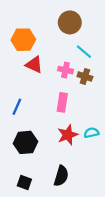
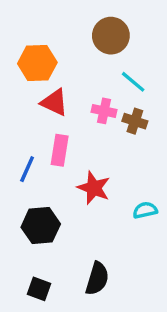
pink rectangle: (62, 102) -> (60, 150), moved
red star: (68, 135) -> (94, 188), moved, turned -30

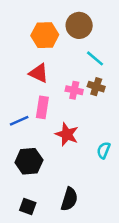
orange hexagon: (37, 63) -> (45, 35), moved
pink cross: (104, 111) -> (74, 90), moved
blue line: (27, 169) -> (19, 121), turned 42
cyan semicircle: (145, 210) -> (104, 150), turned -56

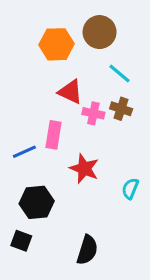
red triangle: (39, 73) -> (70, 92), moved
black square: (28, 207) -> (21, 241), moved

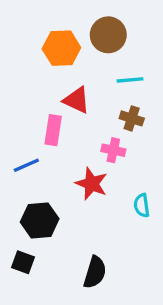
cyan line: (119, 73) -> (130, 80), turned -45
pink cross: (93, 113) -> (113, 150), moved
pink rectangle: (54, 135) -> (53, 130), moved
cyan semicircle: (130, 189) -> (142, 205), turned -30

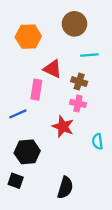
orange hexagon: (61, 48) -> (28, 37), moved
brown cross: (132, 118) -> (79, 82), moved

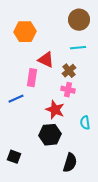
brown circle: (74, 24) -> (79, 20), moved
brown cross: (79, 82) -> (69, 71), turned 32
black hexagon: (27, 152) -> (50, 135), moved
black semicircle: (65, 188) -> (70, 163), moved

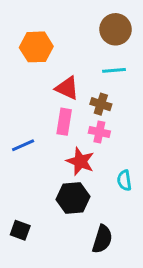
brown cross: (69, 71) -> (101, 104), turned -32
pink rectangle: (32, 78) -> (64, 122), moved

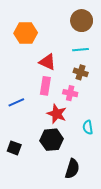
brown cross: (101, 104) -> (81, 72), moved
black square: (20, 230) -> (14, 148), moved

